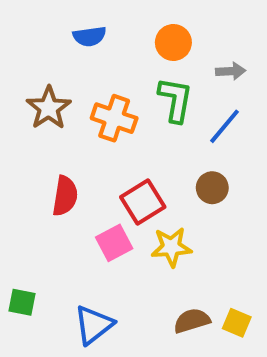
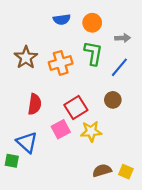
blue semicircle: (90, 36) -> (62, 19), moved
orange cross: (114, 118) -> (61, 63), turned -35
blue triangle: (94, 325) -> (27, 142), moved, turned -40

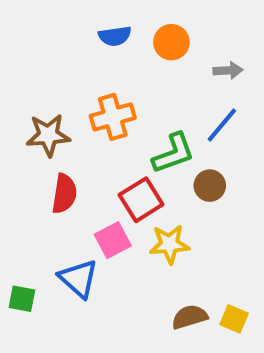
green L-shape: (93, 53) -> (173, 153), moved, turned 60
brown star: (26, 58) -> (48, 135), moved, turned 30
blue triangle: (27, 142) -> (78, 279), moved

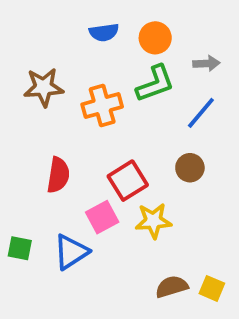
brown star: (48, 135) -> (44, 87), moved
green L-shape: (173, 153) -> (155, 84), moved
blue triangle: (78, 279) -> (71, 252), turned 45
green square: (22, 299) -> (20, 248), moved

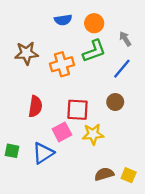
gray arrow: (206, 63) -> (125, 39), turned -120
red square: (128, 181) -> (77, 110), turned 35

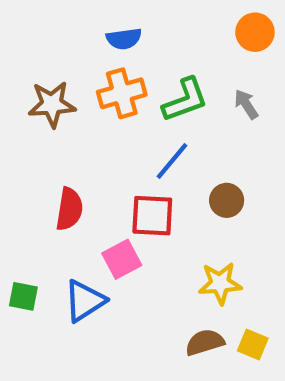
orange circle: (94, 23) -> (255, 32), moved
gray arrow: (125, 39) -> (246, 104), moved
orange cross: (62, 64) -> (122, 93), moved
blue line: (122, 69) -> (172, 161), moved
yellow star: (93, 134) -> (220, 283), moved

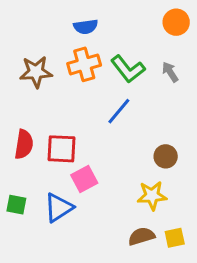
green L-shape: (185, 100) -> (128, 69), turned 72
brown circle: (227, 200) -> (166, 156), moved
red semicircle: (69, 209) -> (24, 144), moved
red square: (152, 216) -> (62, 149), moved
yellow square: (253, 344) -> (175, 238), turned -35

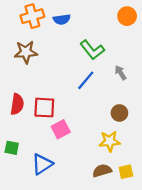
orange cross: (84, 64) -> (32, 16), moved
gray arrow: (170, 72) -> (121, 73), moved
blue triangle: (59, 208) -> (42, 164), moved

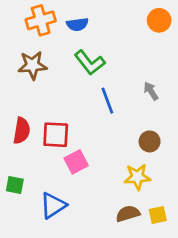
green L-shape: (92, 50) -> (90, 63), moved
blue line: (86, 80) -> (107, 101), turned -60

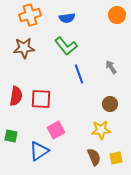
blue semicircle: (77, 24) -> (67, 18), moved
pink square: (76, 162) -> (56, 130), moved
brown semicircle: (128, 214) -> (94, 157), turned 84

